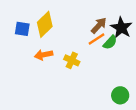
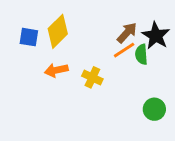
green semicircle: (110, 42) -> (141, 54), turned 133
green circle: (120, 95) -> (154, 109), moved

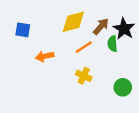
yellow diamond: (58, 31) -> (73, 22), moved, turned 30
orange line: (124, 50) -> (84, 47), moved
yellow cross: (92, 77) -> (84, 76), moved

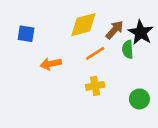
yellow cross: (84, 76) -> (95, 86), turned -35

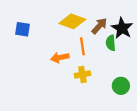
yellow diamond: (83, 25) -> (72, 21), turned 35
orange line: (95, 53) -> (82, 46), turned -66
orange arrow: (51, 64) -> (60, 58), moved

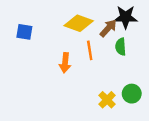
black star: (122, 28) -> (126, 17), moved, turned -30
orange arrow: (60, 58) -> (65, 63), turned -72
yellow cross: (82, 75) -> (107, 100), moved, turned -35

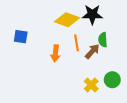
black star: (126, 17) -> (92, 14), moved
brown arrow: (108, 28) -> (92, 51), moved
blue square: (24, 32) -> (21, 37), moved

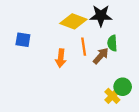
yellow cross: (91, 85) -> (112, 96), moved

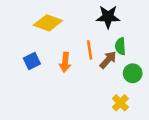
yellow diamond: (73, 21) -> (48, 23), moved
blue square: (23, 40) -> (32, 61), moved, turned -35
green circle: (123, 87) -> (133, 73), moved

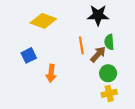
orange arrow: (65, 62) -> (51, 73), moved
green circle: (133, 73) -> (108, 73), moved
yellow cross: (120, 103) -> (109, 93), turned 32

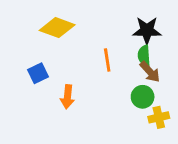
black star: (98, 15) -> (147, 30), moved
brown arrow: (98, 54) -> (150, 72), moved, turned 96
yellow cross: (109, 93) -> (159, 117), moved

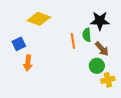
green semicircle: (144, 56) -> (87, 35), moved
blue square: (38, 73) -> (19, 44), moved
orange arrow: (67, 97) -> (28, 63), moved

